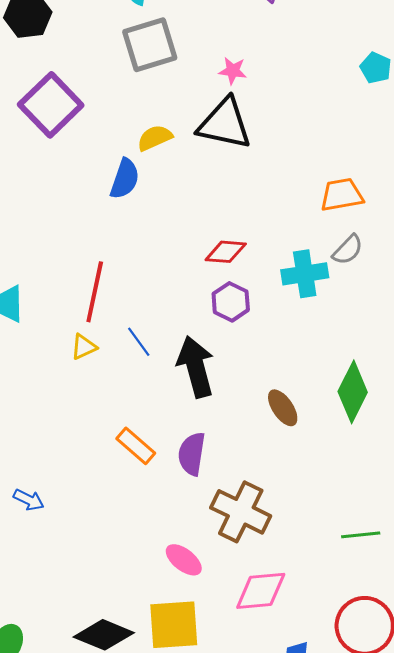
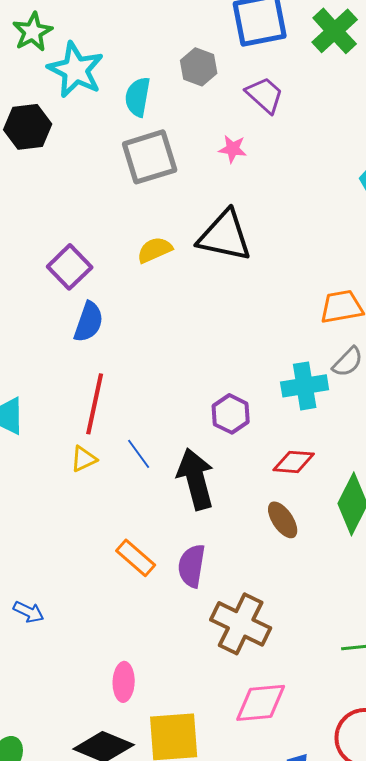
pink star: (233, 71) -> (233, 149), moved
purple square: (51, 105) -> (70, 267), moved, size x0.7
blue semicircle: (125, 179) -> (89, 322), moved
red diamond: (226, 252) -> (294, 462), moved
pink ellipse: (184, 560) -> (124, 682), moved, turned 54

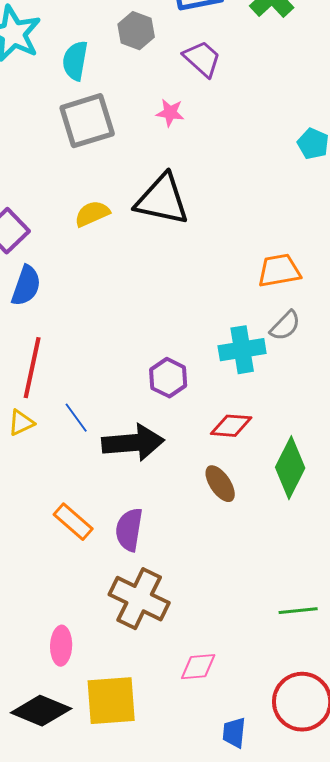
black arrow: (196, 479) -> (133, 443), turned 100
brown cross: (241, 624) -> (139, 599), moved
pink diamond: (261, 703) -> (198, 667), size x0.7

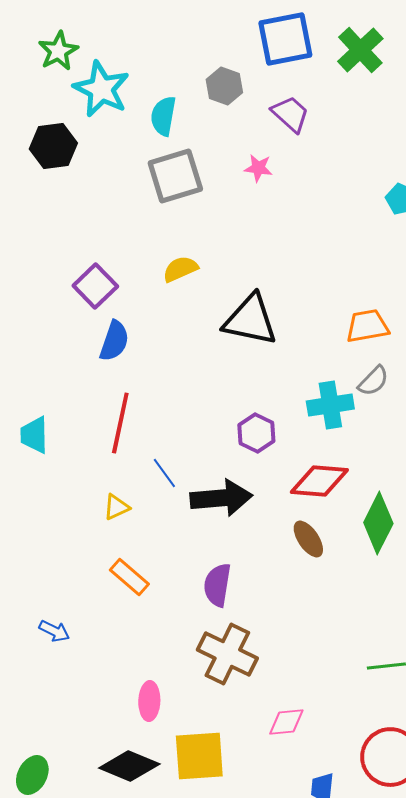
black triangle: (162, 200) -> (250, 320), moved
yellow triangle: (21, 423) -> (116, 507), moved
red diamond: (231, 426) -> (319, 481), size x1.4
orange rectangle: (73, 522) -> (129, 577), moved

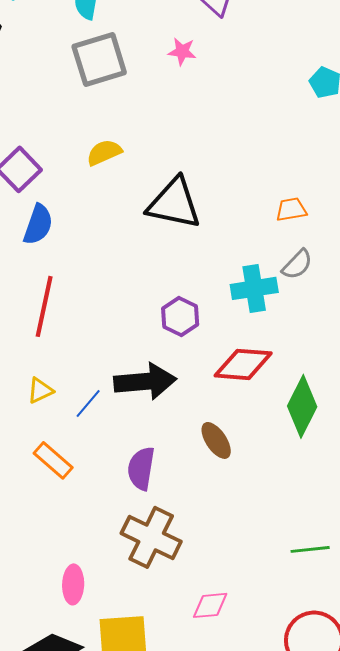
orange trapezoid: (367, 326) -> (291, 209), size x0.7
blue line: (164, 473) -> (88, 403), moved, turned 76
brown ellipse: (308, 539) -> (216, 440), moved

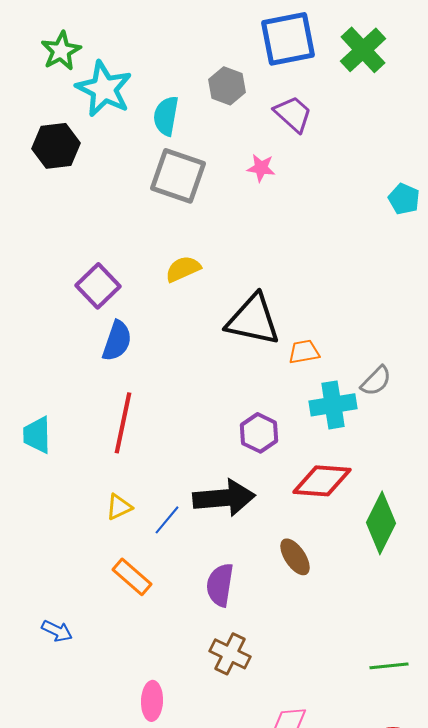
gray square: (99, 59) -> (178, 176), turned 36
orange trapezoid: (291, 209) -> (304, 352), moved
brown cross: (151, 537) -> (230, 654), size x0.7

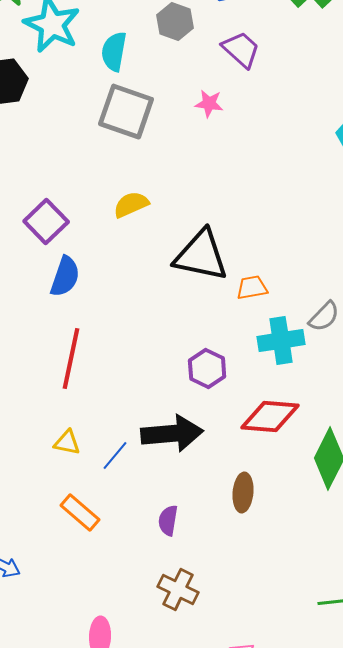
yellow triangle: (119, 507) -> (67, 442), turned 36
brown ellipse: (295, 557) -> (243, 492), turned 39
purple semicircle: (220, 585) -> (168, 520), size x0.7

